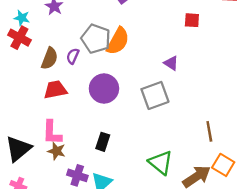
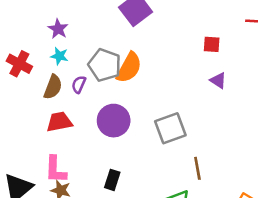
cyan star: (22, 18) -> (59, 56), moved
purple triangle: (171, 63) -> (218, 81), moved
brown line: (209, 131) -> (197, 168), moved

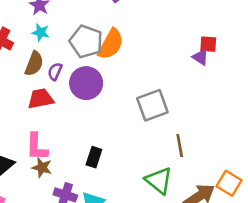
red square: (212, 44) -> (208, 44), moved
purple semicircle: (79, 84) -> (55, 71), moved
purple circle: (114, 121) -> (86, 83), moved

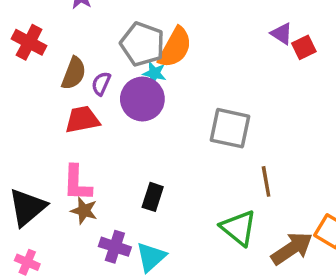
cyan star: (41, 32) -> (154, 73), moved
red square: (208, 44) -> (304, 47), turned -30
purple triangle: (200, 57) -> (282, 34), moved
gray square: (152, 105) -> (230, 128), turned 32

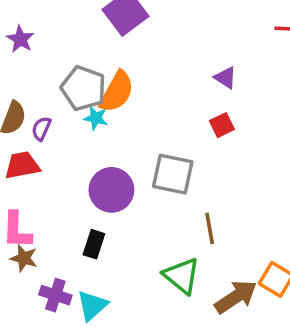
red square: (304, 47) -> (222, 125), moved
purple circle: (142, 99) -> (111, 190), moved

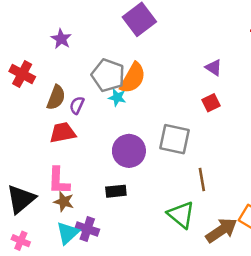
black rectangle: (94, 244) -> (116, 191), turned 66
cyan triangle: (92, 306) -> (68, 233), moved

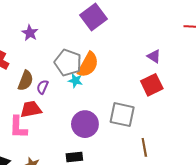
red square: (211, 103) -> (152, 85), size x1.5
pink L-shape: (59, 181) -> (18, 127), moved

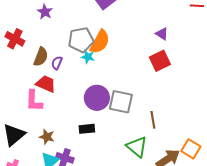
gray pentagon: (68, 63) -> (81, 40), turned -30
red trapezoid: (31, 109) -> (46, 84), turned 35
gray square: (122, 115) -> (121, 102), moved

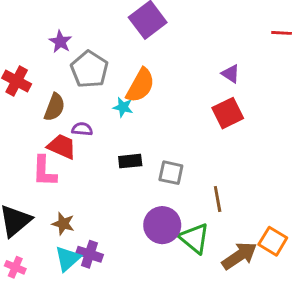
gray pentagon: (81, 40) -> (89, 69), moved, turned -30
purple semicircle: (57, 63) -> (82, 129), moved, turned 72
purple circle: (97, 98) -> (162, 225), moved
gray square: (121, 102) -> (171, 173), size x0.7
black rectangle: (87, 129) -> (130, 161), moved

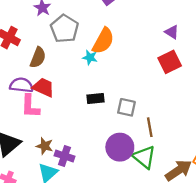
purple semicircle: (82, 129) -> (21, 85), moved, size x1.5
brown line: (218, 199) -> (150, 127), moved
purple cross: (89, 254) -> (64, 156), moved

